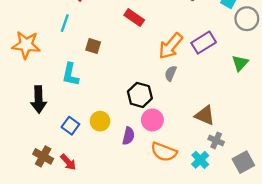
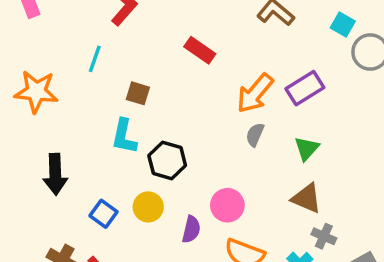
green triangle: (240, 63) -> (307, 148), moved
cyan L-shape: (70, 74) -> (124, 136), moved
black hexagon: (140, 95) -> (167, 160), moved

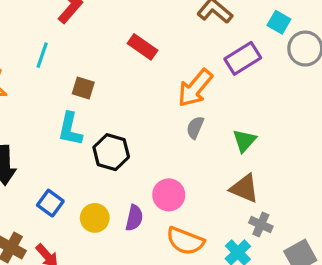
purple rectangle: (305, 88) -> (243, 58), moved
yellow circle: (148, 207) -> (95, 218), moved

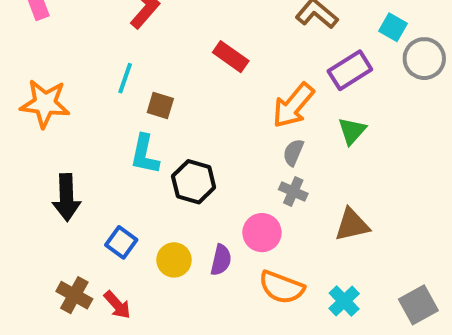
cyan line: (42, 55) -> (125, 78), moved
green triangle: (244, 141) -> (352, 131), moved
brown triangle: (244, 188) -> (352, 225), turned -36
gray cross: (261, 224) -> (293, 192), moved

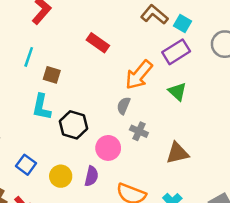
cyan square: (393, 27) -> (183, 24), moved
green triangle: (352, 131) -> (177, 92), turned -30
gray semicircle: (293, 152) -> (124, 106), moved
pink circle: (262, 233) -> (108, 148), moved

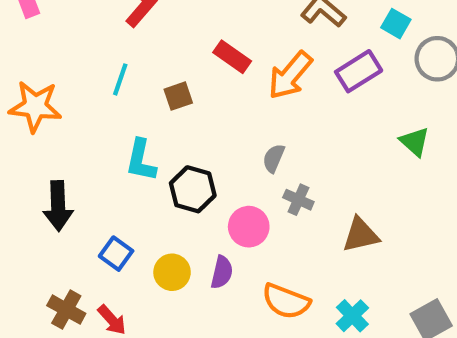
cyan square: (183, 24) -> (396, 24), moved
brown square: (52, 75) -> (178, 96), moved, turned -36
orange arrow: (139, 75) -> (290, 75), moved
green triangle: (177, 92) -> (415, 142), moved

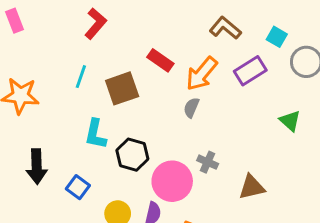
brown square: (178, 96) -> (122, 88), size x1.6
gray semicircle: (274, 158) -> (191, 108), moved
pink circle: (249, 227) -> (172, 181), size x1.4
blue square: (116, 254) -> (78, 187), moved

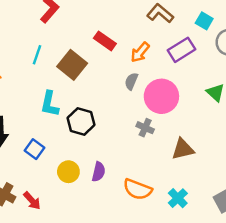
orange arrow: (202, 74) -> (140, 52), size x0.7
brown square: (122, 88) -> (72, 65), turned -32
pink circle: (172, 181) -> (161, 96), moved

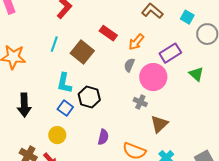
purple rectangle: (182, 50) -> (170, 53), moved
blue square: (34, 149) -> (65, 108), moved
brown triangle: (183, 149) -> (159, 124), moved, turned -30
yellow circle: (68, 172) -> (57, 135), moved

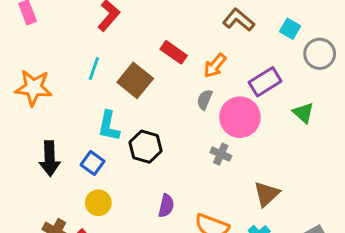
blue square: (65, 108) -> (92, 163), moved
brown triangle: (159, 124) -> (267, 194), moved

